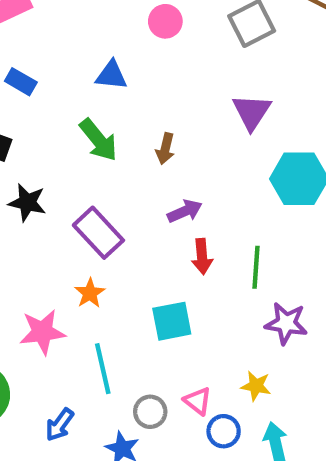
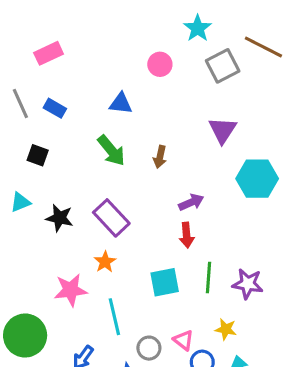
black star: (27, 203) -> (60, 218), moved
purple arrow: (185, 211) -> (191, 202), moved
green line: (256, 267) -> (209, 278), moved

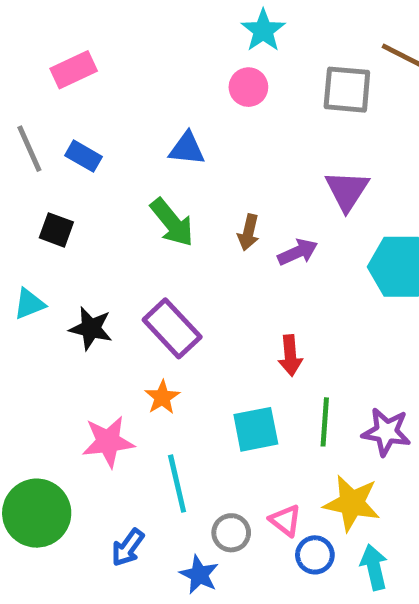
cyan star: (198, 28) -> (263, 30), moved
gray square: (223, 66) -> (347, 90), turned 32
purple arrow: (191, 202) -> (298, 252), moved
yellow star: (226, 329) -> (352, 503), size x1.6

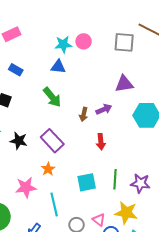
cyan star: (263, 30) -> (63, 44), moved, turned 30
purple triangle: (347, 191) -> (124, 84), turned 48
brown arrow: (248, 232) -> (84, 114), moved
red arrow: (290, 355) -> (101, 142), moved

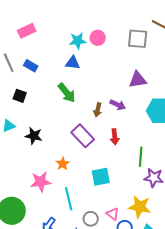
purple arrow: (104, 109) -> (118, 105), turned 49
purple rectangle: (52, 141) -> (83, 136), moved
green line: (115, 179) -> (141, 157), moved

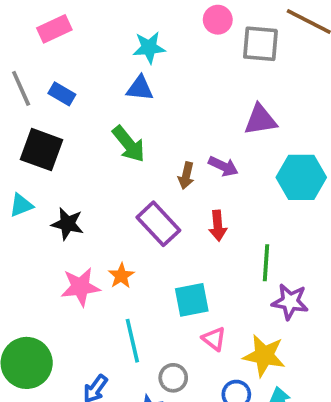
pink circle: (98, 38) -> (218, 20), moved
black square: (20, 96) -> (41, 150), size x1.6
pink star: (41, 182) -> (80, 287), moved
pink triangle: (113, 214) -> (214, 339), moved

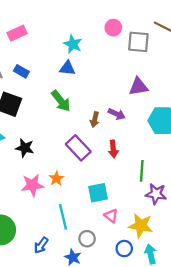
cyan star: (149, 48) -> (73, 44), turned 30

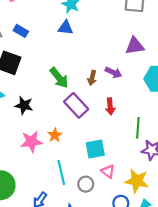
green arrow: (61, 101) -> (59, 78), moved
gray circle: (87, 239) -> (86, 184), moved

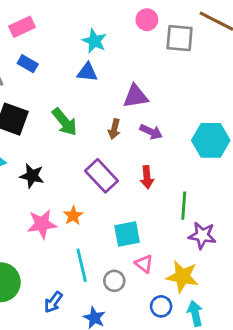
blue rectangle: (21, 31) -> (28, 64), moved
purple triangle: (135, 46) -> (136, 96), moved
green arrow: (59, 78) -> (65, 122), moved
brown arrow: (92, 78) -> (114, 129), moved

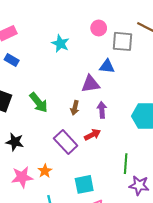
blue triangle: (87, 72) -> (107, 66), moved
purple arrow: (151, 132) -> (102, 110), turned -119
red arrow: (147, 177) -> (92, 135), moved, turned -112

